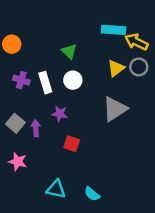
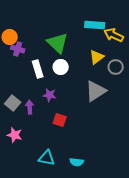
green triangle: (69, 51) -> (58, 43), size x1.6
gray circle: (139, 67) -> (116, 67), moved
purple cross: (21, 80) -> (18, 49), moved
cyan semicircle: (92, 194) -> (77, 162), turned -32

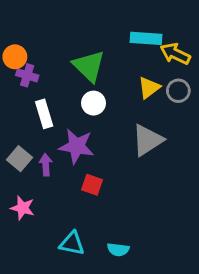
gray circle: (116, 67) -> (178, 91), moved
white rectangle: (38, 69) -> (44, 114), moved
purple star: (50, 95) -> (77, 146), size x1.6

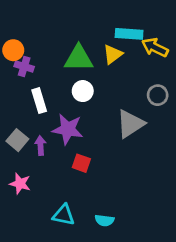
green triangle: (89, 66) -> (79, 58), turned -44
yellow triangle: (149, 88) -> (113, 54), moved
gray circle: (178, 91) -> (158, 95), moved

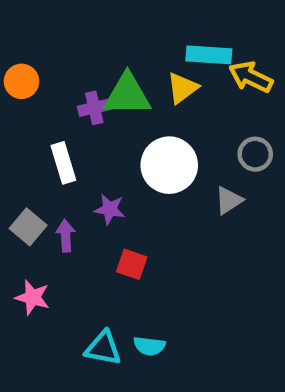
purple cross: (24, 67) -> (94, 108), moved, turned -30
white circle: (83, 91) -> (169, 165), moved, size x1.6
gray triangle: (130, 124) -> (229, 200), moved, size x0.6
purple star: (68, 129) -> (110, 209), size x0.6
cyan semicircle: (104, 220) -> (149, 346), moved

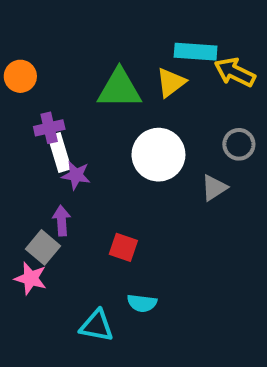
purple cross: (94, 108) -> (49, 128), moved
purple star: (110, 209) -> (76, 175), moved
gray square: (28, 227) -> (43, 247), moved
cyan semicircle: (149, 346) -> (142, 303), moved

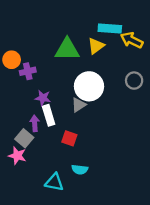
orange circle: (20, 76) -> (12, 60), moved
white rectangle: (59, 153) -> (49, 115), moved
gray triangle: (214, 188) -> (79, 105), moved

